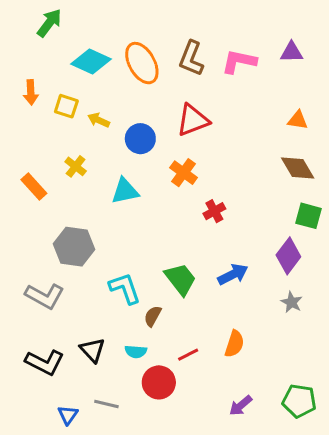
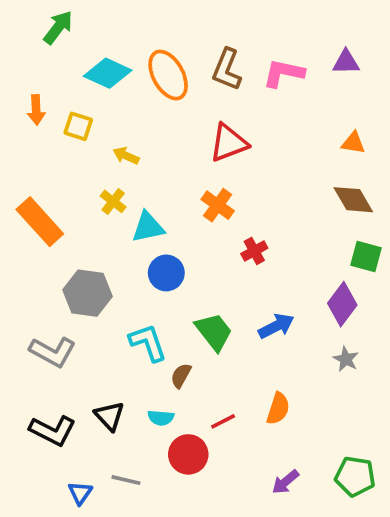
yellow arrow: (99, 120) -> (126, 156), moved
blue circle: (140, 139) -> (166, 273), moved
yellow cross: (76, 166) -> (113, 201), moved
orange rectangle: (34, 186) -> (40, 222), size x1.5

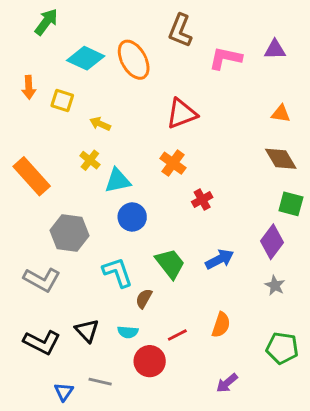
brown L-shape: (227, 70) -> (180, 31), moved
green pentagon: (355, 476) -> (282, 348), moved

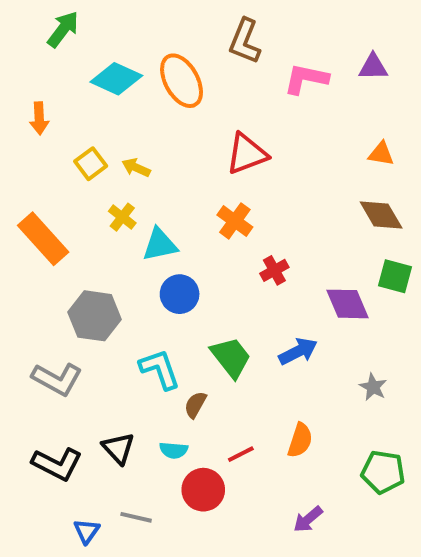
yellow square: (62, 100) -> (91, 164), moved, turned 35
purple diamond: (272, 242) -> (347, 304), moved, turned -60

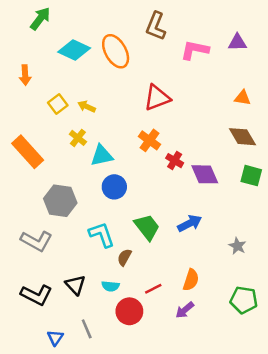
red cross: (274, 270) -> (175, 161), moved, turned -30
purple diamond: (347, 304) -> (205, 174), moved
gray line: (136, 517) -> (87, 329), turned 54
purple arrow: (308, 519) -> (185, 310), moved

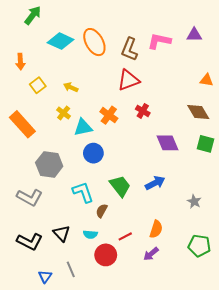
brown L-shape: (156, 26) -> (129, 49), moved
orange triangle: (242, 98) -> (207, 80), moved
yellow square: (58, 104) -> (38, 85), moved
orange cross: (149, 140) -> (109, 115), moved
red cross: (175, 161) -> (143, 111), moved

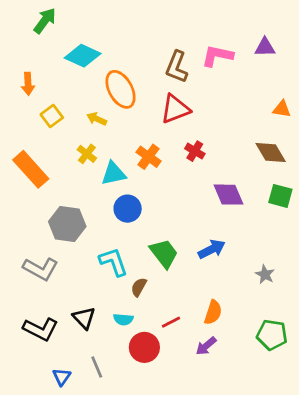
orange ellipse: (94, 42) -> (121, 89), moved

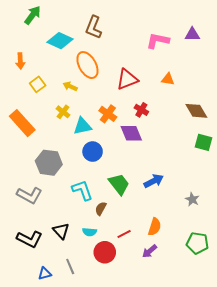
brown L-shape: (177, 67) -> (94, 27), moved
orange triangle: (282, 109) -> (168, 79), moved
purple diamond: (228, 195) -> (131, 133), moved
blue triangle: (62, 377) -> (45, 274), turned 40

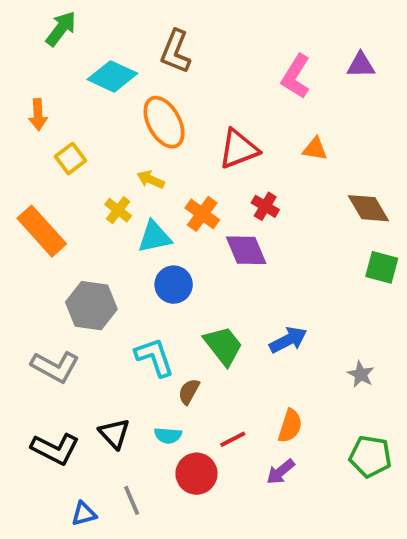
pink L-shape: (158, 41) -> (296, 76), turned -70
yellow arrow: (70, 86) -> (151, 180), moved

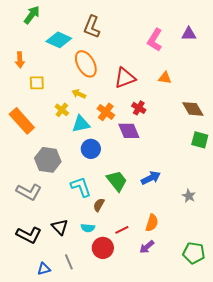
yellow square: (70, 159) -> (37, 83), turned 35
green pentagon: (370, 456) -> (194, 253), moved

